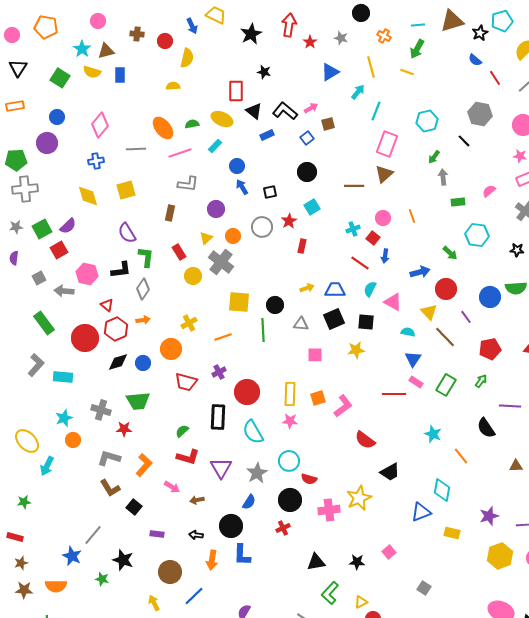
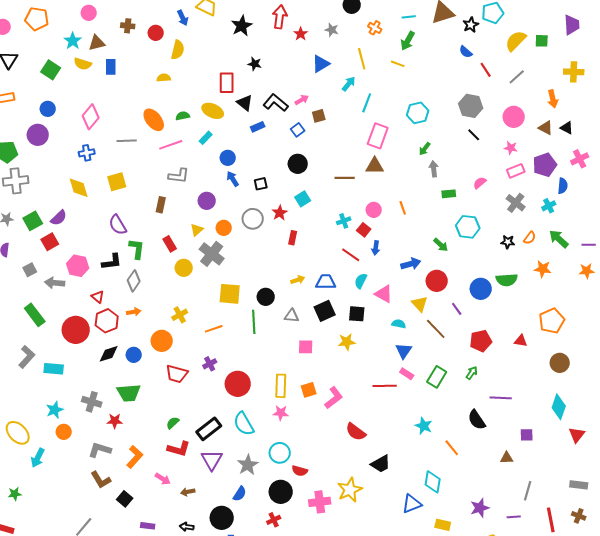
black line: (464, 141) -> (474, 135), moved
brown triangle: (384, 174) -> (375, 166), turned 42
black rectangle: (218, 417) -> (209, 429), moved, turned 50

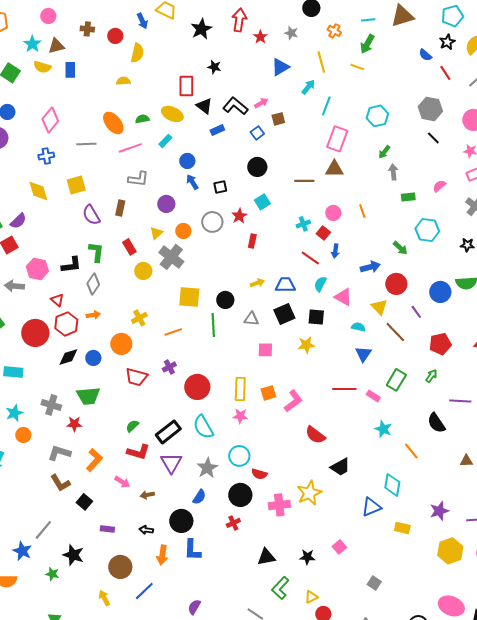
black star: (471, 25) -> (447, 42), moved
purple semicircle: (118, 225) -> (91, 215), moved
pink rectangle: (407, 374) -> (373, 396), moved

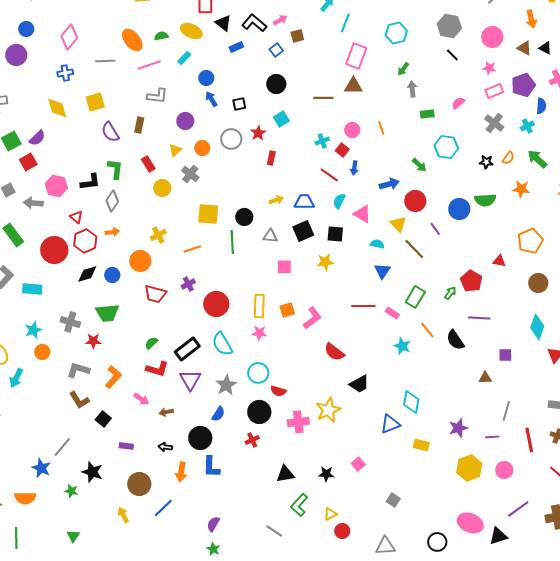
gray cross: (171, 257) -> (190, 174), size x0.7
red pentagon: (440, 344) -> (471, 281), moved, turned -30
orange line: (411, 451) -> (427, 330), moved

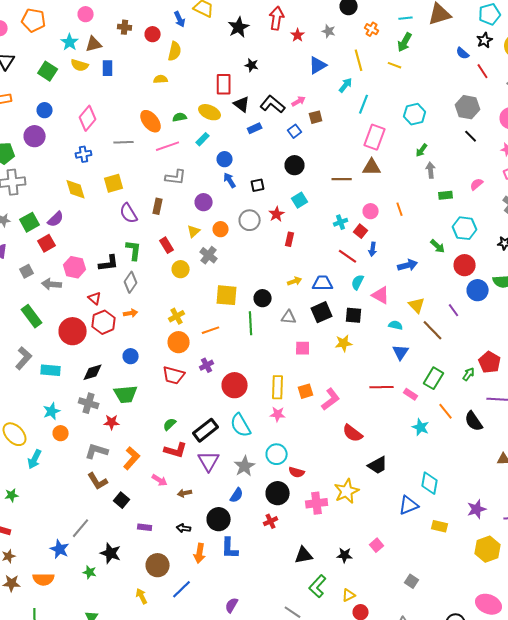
red circle: (415, 201) -> (465, 265), moved
orange circle: (140, 261) -> (179, 342), moved
black diamond: (87, 274) -> (93, 372), moved

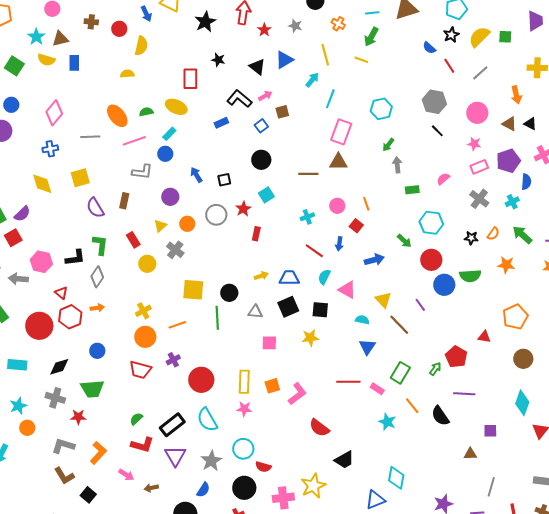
black triangle: (242, 104) -> (257, 67), moved
blue circle: (225, 159) -> (165, 154), moved
red square: (361, 231) -> (356, 226), moved

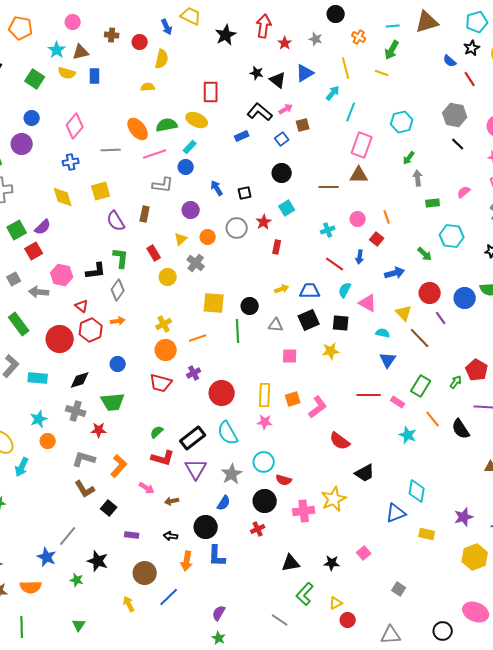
black star: (218, 60) -> (257, 73), moved
green semicircle: (146, 112) -> (167, 125), size x1.5
red circle: (431, 260) -> (430, 293), moved

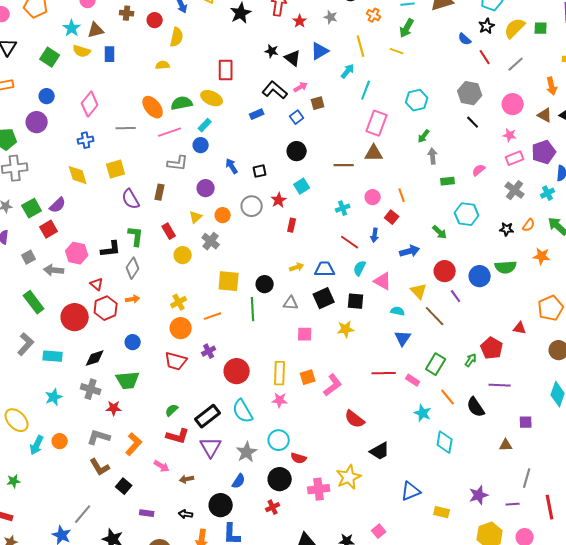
orange circle: (48, 441) -> (60, 441), moved
cyan diamond: (417, 491) -> (445, 442), moved

